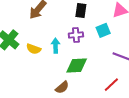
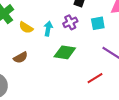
purple cross: (76, 35) -> (70, 22), turned -32
brown semicircle: (62, 87) -> (21, 58), moved

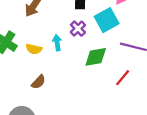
cyan square: (98, 23) -> (107, 20), size x1.5
green diamond: (65, 52) -> (96, 57), moved

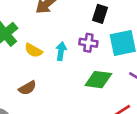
purple cross: (78, 29) -> (88, 43), turned 35

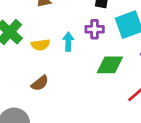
yellow semicircle: (33, 50) -> (40, 45), turned -30

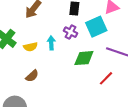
purple cross: (95, 29) -> (70, 32), turned 32

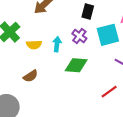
green diamond: (84, 58) -> (76, 65), moved

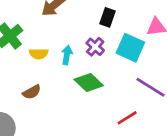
cyan square: (108, 35) -> (130, 48), turned 35
green diamond: (76, 65) -> (89, 82), turned 35

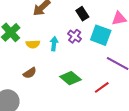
black rectangle: (107, 17) -> (82, 14), turned -48
green diamond: (89, 82) -> (70, 78), moved

